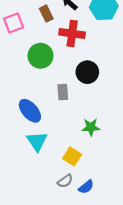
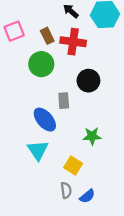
brown rectangle: (46, 14) -> (47, 36), moved
blue ellipse: (30, 111) -> (45, 120), moved
gray semicircle: (65, 181) -> (66, 190), turned -63

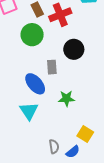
red cross: (73, 42) -> (60, 15), turned -30
green star: (92, 136) -> (67, 98), moved
yellow square: (73, 166) -> (85, 134), moved

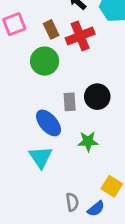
black circle: (74, 49) -> (97, 97), moved

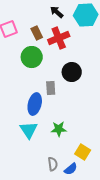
black circle: (97, 97) -> (72, 72), moved
blue ellipse: (48, 123) -> (35, 104), turned 55
green star: (88, 141) -> (59, 129), moved

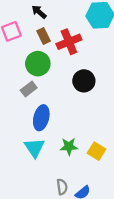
black arrow: (57, 12) -> (39, 12), moved
gray rectangle: (51, 88) -> (29, 89), moved, turned 56
yellow square: (83, 152) -> (97, 151), moved

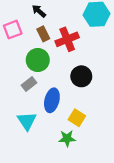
blue ellipse: (41, 118) -> (52, 100), moved
cyan triangle: (34, 148) -> (27, 121), moved
yellow square: (97, 151) -> (77, 118), moved

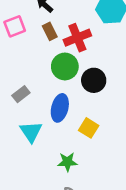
green circle: (38, 60) -> (65, 66), moved
gray rectangle: (29, 84) -> (21, 94), moved
green star: (67, 138) -> (67, 162), moved

